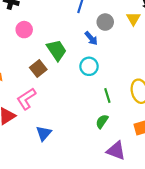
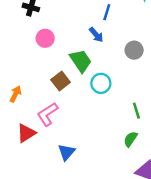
gray circle: (105, 22) -> (134, 50), moved
blue arrow: (91, 38) -> (96, 35), moved
cyan circle: (89, 66) -> (101, 83), moved

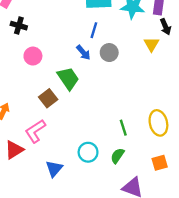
gray circle: (134, 50) -> (109, 53), moved
cyan circle: (101, 83) -> (88, 152), moved

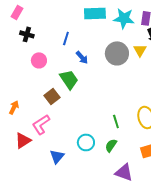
blue line: (94, 30) -> (66, 38), moved
gray circle: (109, 53) -> (117, 53), moved, size x1.5

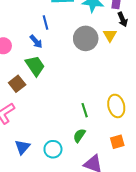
blue line: (66, 38) -> (46, 23), moved, turned -32
blue arrow: (82, 57) -> (36, 42), moved
cyan circle: (86, 142) -> (53, 149), moved

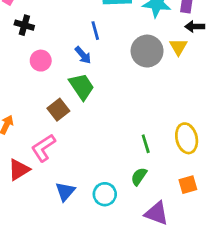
black arrow: (123, 19) -> (195, 27), turned 112

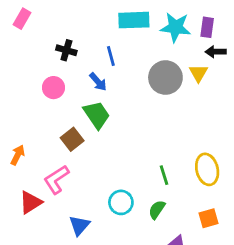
black cross: (24, 25) -> (66, 50), moved
cyan circle: (105, 194) -> (121, 202), moved

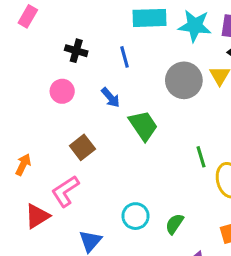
blue arrow: (98, 82) -> (111, 97), moved
green trapezoid: (97, 115) -> (143, 126), moved
green line: (164, 175) -> (201, 157), moved

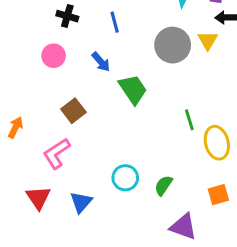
red triangle: (37, 216) -> (38, 198), moved, turned -32

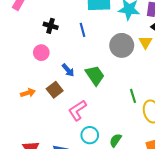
blue arrow: (101, 62) -> (68, 70), moved
orange arrow: (15, 127) -> (28, 93), moved, turned 48
pink L-shape: (57, 153) -> (77, 110), moved

